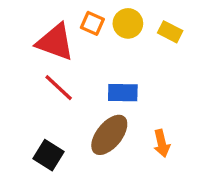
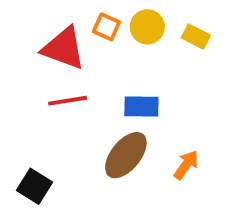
red line: (59, 88) -> (68, 101), turned -52
orange arrow: (162, 143) -> (186, 165), turned -132
black square: (49, 155) -> (35, 186), moved

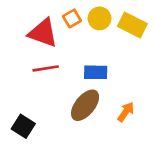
orange square: (106, 27) -> (72, 18), turned 36
yellow rectangle: (196, 37) -> (132, 25), size x1.5

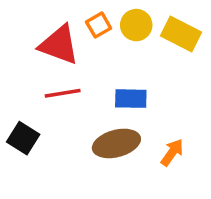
brown ellipse: (85, 105) -> (116, 143), turned 36
black square: (23, 126) -> (23, 138), moved

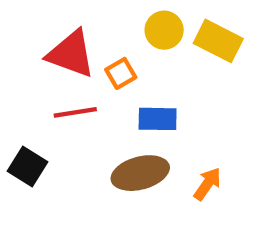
orange square: (99, 25) -> (121, 73), moved

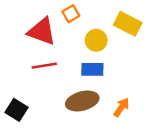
yellow circle: (164, 30) -> (96, 40), moved
orange square: (121, 73) -> (71, 14), moved
black square: (28, 167) -> (16, 110), moved

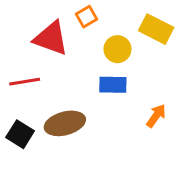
red line: (44, 66) -> (25, 82), moved
brown ellipse: (82, 101) -> (65, 123), moved
orange arrow: (121, 107) -> (156, 116), moved

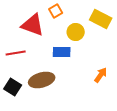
blue rectangle: (113, 85) -> (62, 52), moved

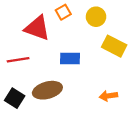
yellow rectangle: (101, 19) -> (114, 46), moved
yellow circle: (76, 32) -> (96, 17), moved
orange arrow: (101, 75) -> (108, 96), moved, turned -133

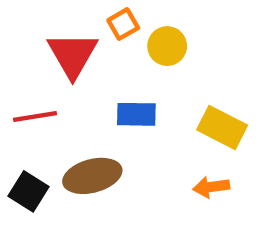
yellow circle: (96, 17) -> (167, 46), moved
red triangle: (37, 28) -> (73, 55), turned 40
yellow rectangle: (114, 46) -> (222, 128), moved

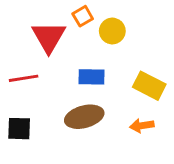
brown ellipse: (92, 176) -> (84, 117), moved
black square: (28, 191) -> (19, 129), turned -30

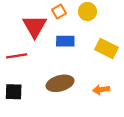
yellow circle: (112, 31) -> (87, 12), moved
blue rectangle: (92, 77) -> (65, 41), moved
yellow rectangle: (149, 86) -> (106, 48), moved

